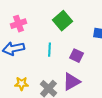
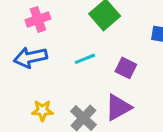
cyan line: (50, 50) -> (85, 59), turned 64

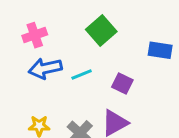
blue arrow: (30, 57) -> (45, 68), moved

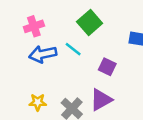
cyan line: (82, 74) -> (73, 49), moved, turned 60

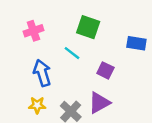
green square: (90, 23) -> (88, 27), turned -30
blue arrow: (43, 54) -> (42, 73), moved, turned 85

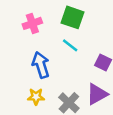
green square: (88, 27) -> (73, 17), moved

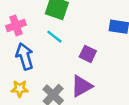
pink cross: (32, 23) -> (16, 25), moved

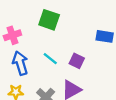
cyan line: (54, 37) -> (50, 59), moved

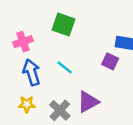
purple square: (77, 61) -> (110, 61), moved

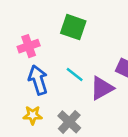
purple triangle: (88, 102) -> (102, 88), moved

